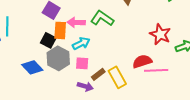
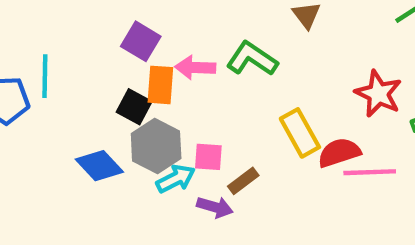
cyan arrow: (81, 43) -> (176, 179), moved
yellow rectangle: (117, 77) -> (300, 133), moved

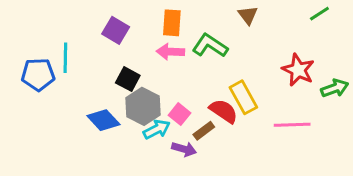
purple square: (141, 41) -> (116, 30), moved
orange rectangle: (160, 85) -> (172, 23), moved
red semicircle: (339, 153) -> (224, 111), moved, turned 52
pink square: (208, 157) -> (179, 114), turned 35

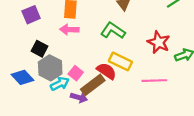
purple square: (116, 30) -> (31, 15), turned 36
green L-shape: (210, 46) -> (113, 31), moved
yellow rectangle: (243, 97) -> (120, 61), turned -35
brown rectangle: (204, 131) -> (93, 85), size x1.6

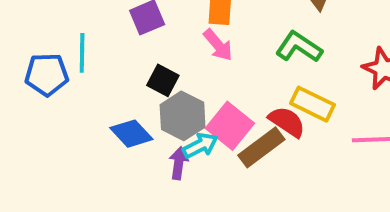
pink arrow: (69, 30) -> (218, 45), turned -132
pink square: (76, 73) -> (230, 126), size x1.6
purple arrow: (79, 98) -> (179, 163), moved, turned -98

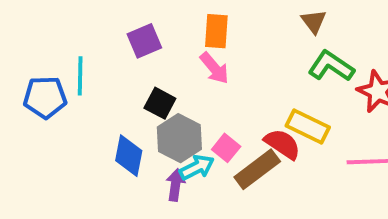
green L-shape: (299, 47) -> (331, 66), moved
pink square: (230, 126) -> (226, 148), size x0.6
blue diamond: (131, 134) -> (129, 156), turned 54

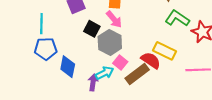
blue pentagon: (45, 97) -> (46, 49), moved
black square: (160, 103) -> (92, 29), moved
gray hexagon: (179, 138) -> (110, 42), moved

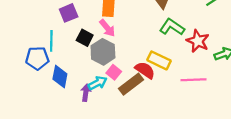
cyan line: (41, 24) -> (51, 41), moved

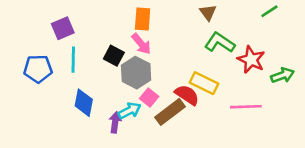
purple square: (69, 13) -> (63, 28), moved
blue pentagon: (37, 58) -> (38, 69), moved

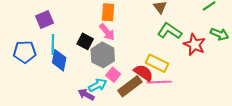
green arrow: (282, 75) -> (219, 34), moved, turned 42
blue diamond: (84, 103) -> (59, 60), moved
pink line: (246, 107) -> (159, 82), moved
purple arrow: (115, 122) -> (86, 95), turned -70

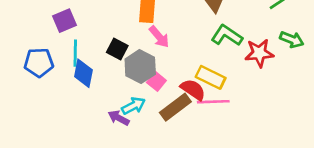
pink arrow: (107, 32) -> (159, 37), moved
red star: (194, 45) -> (259, 53), turned -30
pink square: (113, 75) -> (156, 81), moved

